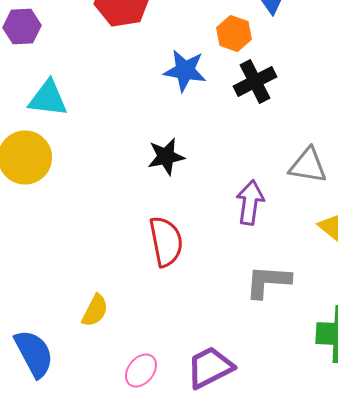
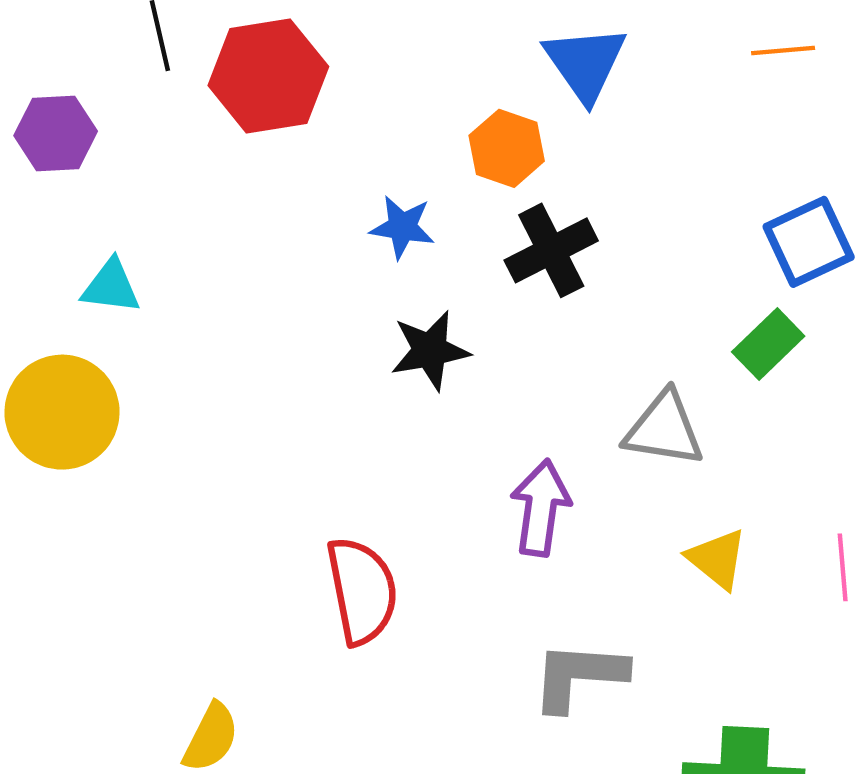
blue star: (185, 70) -> (402, 227), size x0.7
cyan triangle: (48, 98) -> (111, 287), size x0.7
black star: (166, 156) -> (430, 350), moved

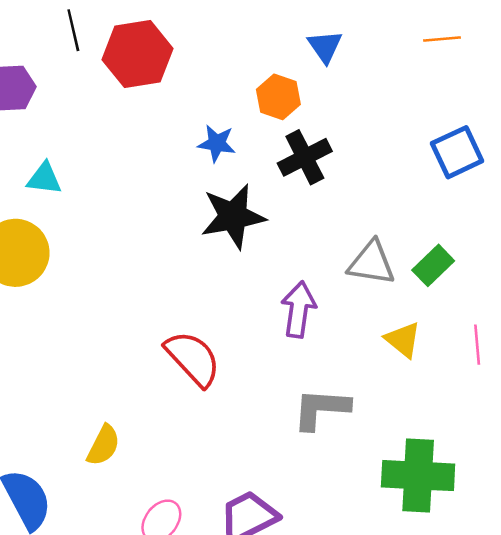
blue triangle: (585, 63) -> (325, 46), size x0.7
green rectangle: (768, 344) -> (433, 265), moved
black star: (430, 350) -> (233, 216), size x1.4
red semicircle: (362, 591) -> (193, 359), turned -32

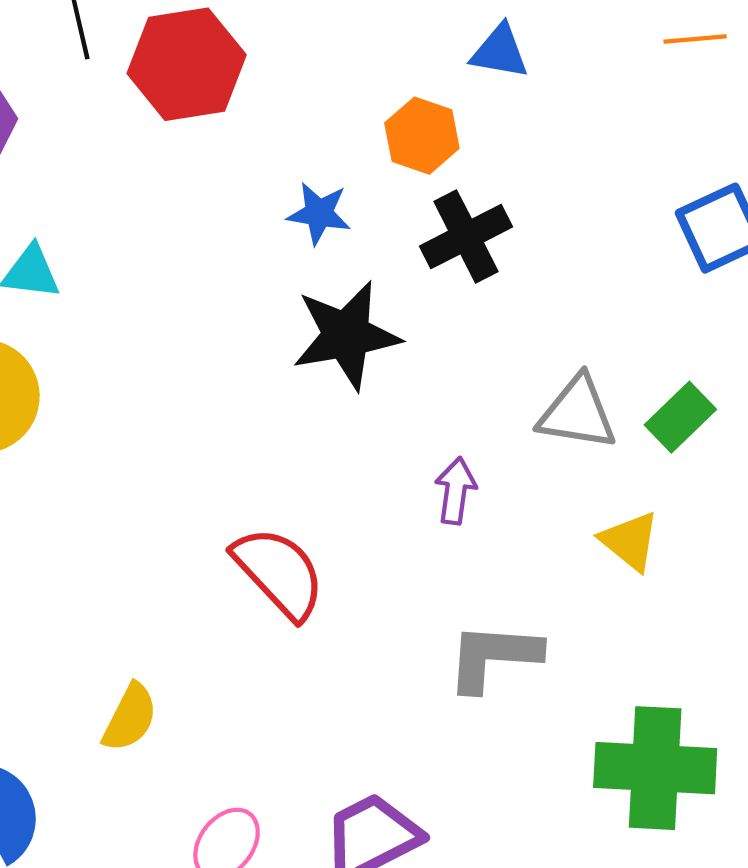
blue triangle: (325, 46) -> (500, 52), turned -45
purple arrow: (299, 309) -> (456, 491), size x0.7

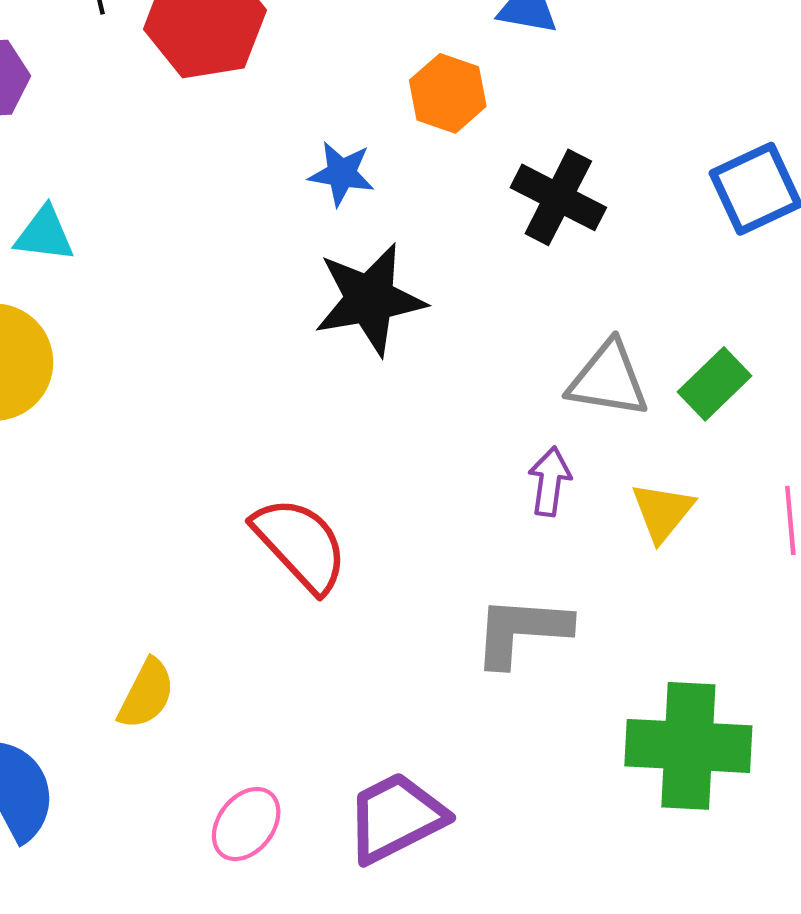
black cross: (466, 236) -> (558, 197), moved, turned -36
purple arrow: (456, 491) -> (550, 481), moved
yellow triangle: (630, 541) -> (662, 512), turned 30

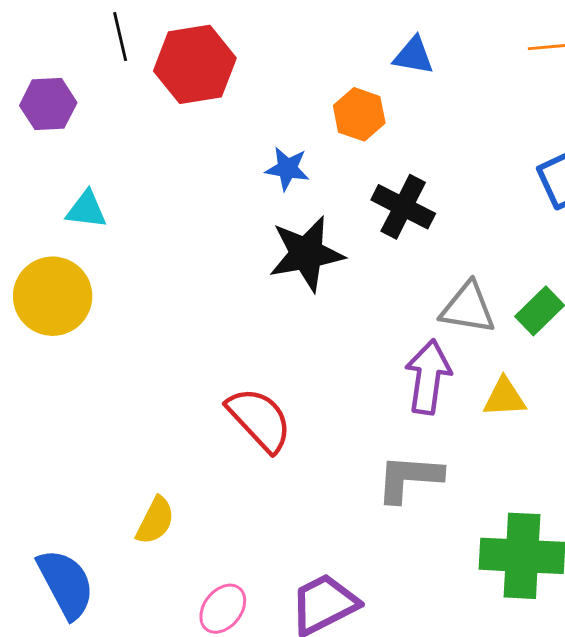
black cross: (558, 197) -> (403, 207), moved
purple arrow: (550, 481) -> (428, 377), size x1.6
yellow triangle: (662, 512) -> (504, 397), turned 48

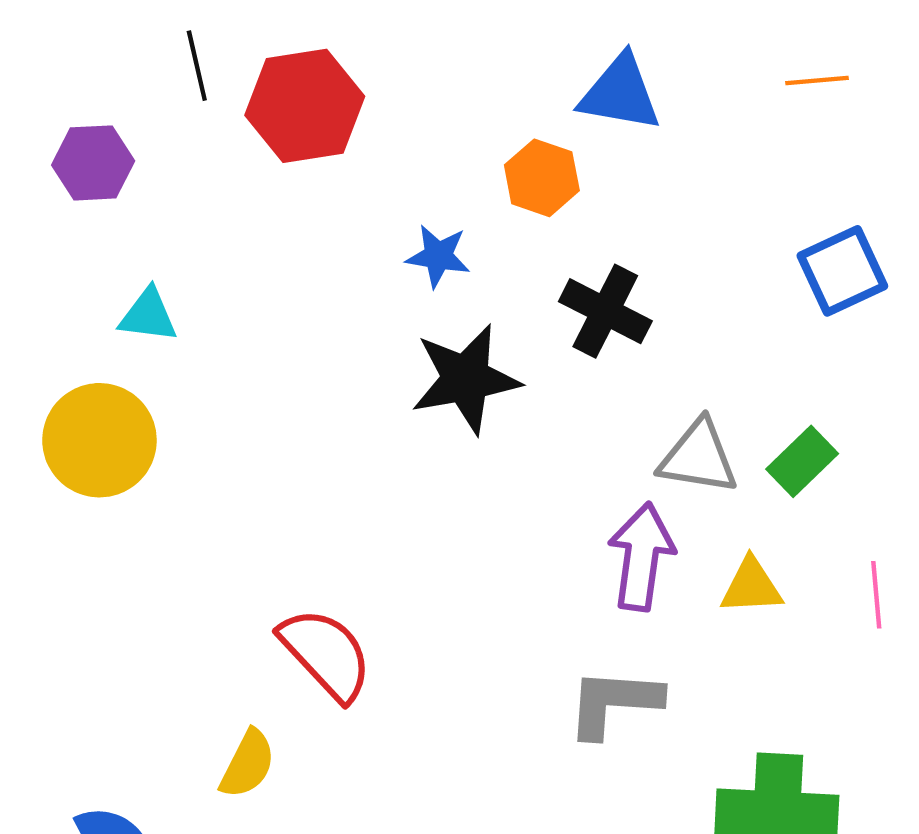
blue triangle: (413, 56) -> (620, 93), size x1.4
red semicircle: (259, 419) -> (326, 654), moved

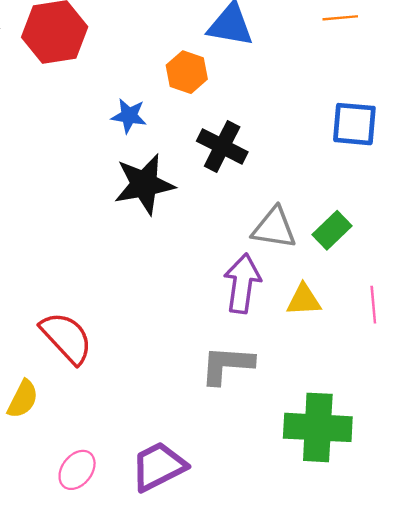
blue square: (842, 271) -> (354, 124), turned 30

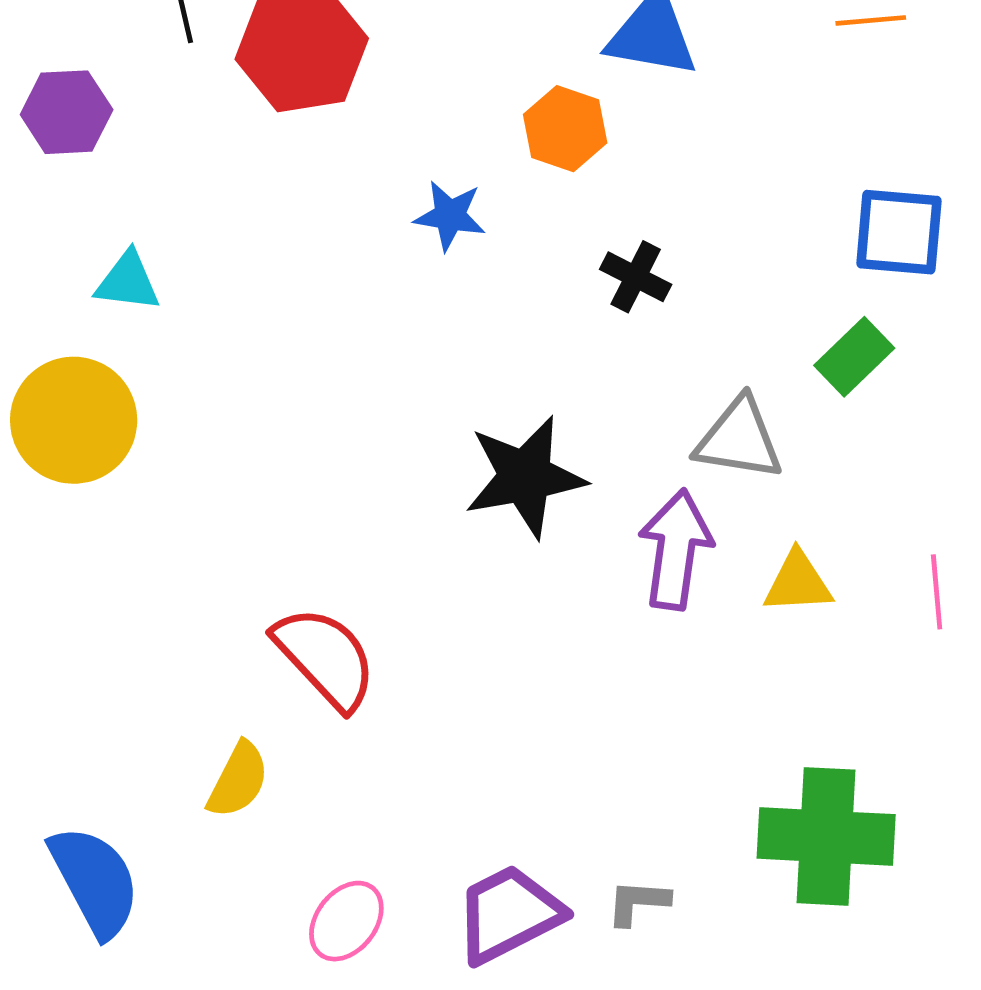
black cross: (222, 146) -> (636, 277), size x0.7
black star: (144, 184) -> (525, 477), moved
green rectangle: (332, 230) -> (854, 357), moved
gray L-shape: (227, 365) -> (638, 902), moved, size x0.6

